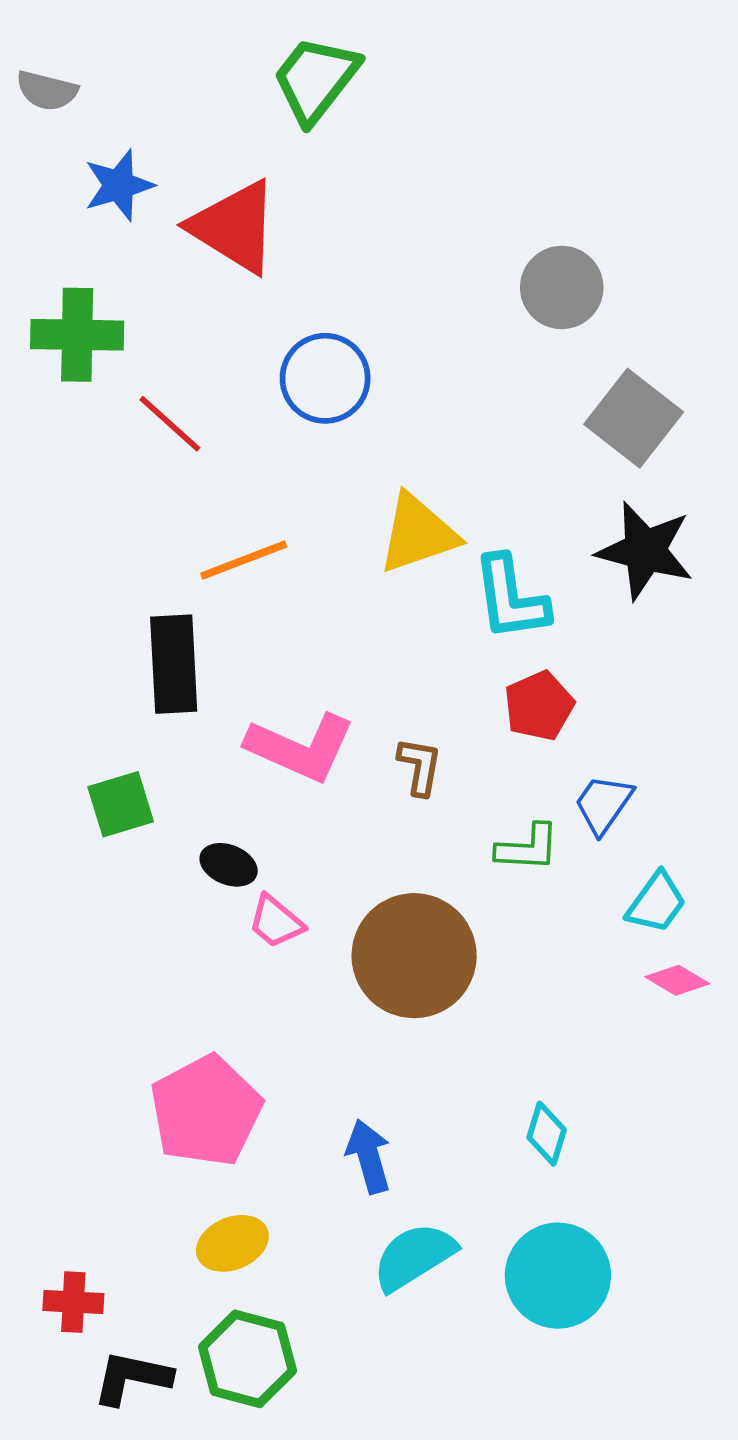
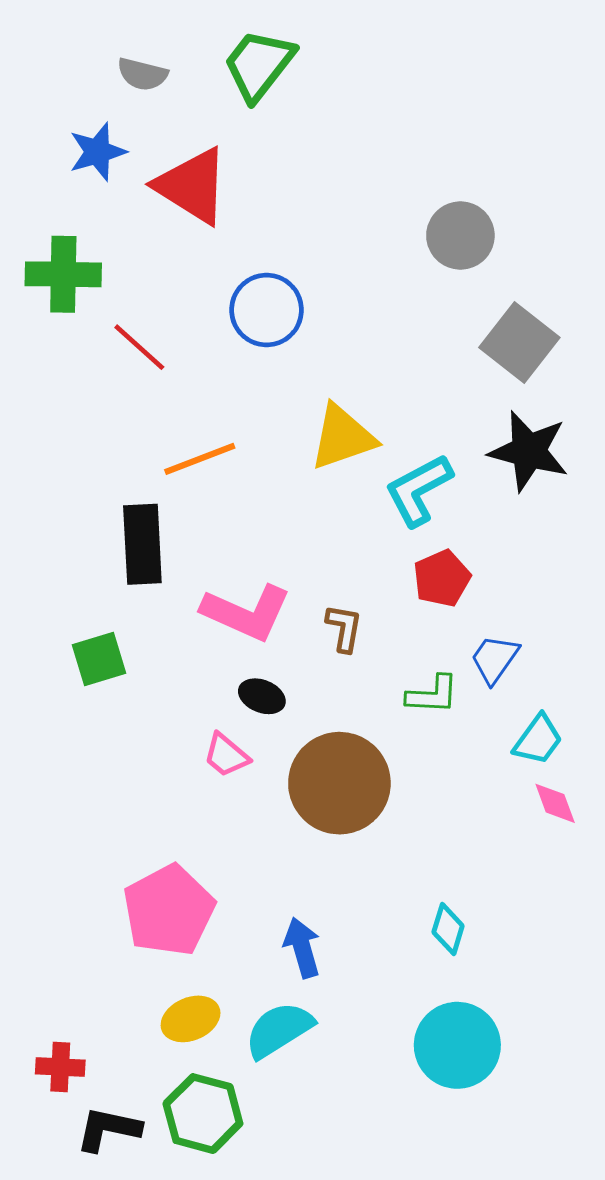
gray semicircle: (47, 91) -> (142, 74), moved
cyan L-shape: (511, 598) -> (419, 490), turned 70
black ellipse: (229, 865) -> (262, 696), moved
pink diamond: (677, 980) -> (555, 803), turned 39
cyan semicircle: (414, 1257) -> (279, 1030), moved

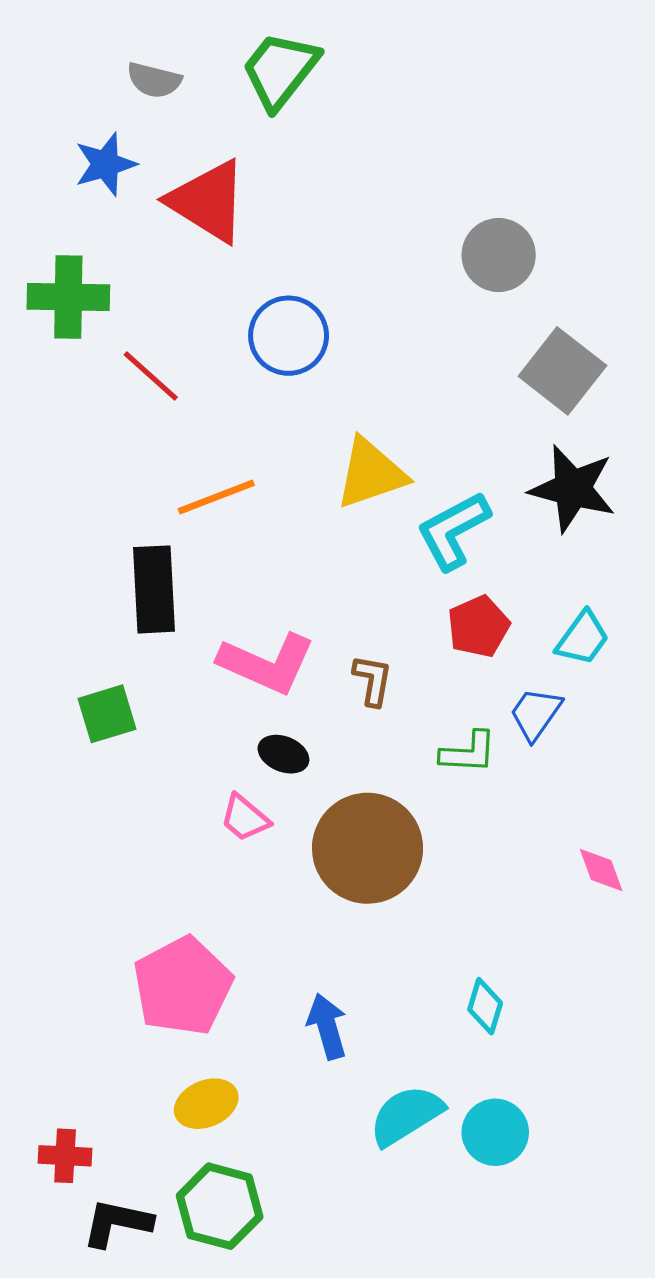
cyan trapezoid: (538, 740) -> (583, 638), moved
cyan semicircle: (279, 1030) -> (406, 1115), moved
cyan circle: (457, 1045) -> (495, 1132), size x0.7

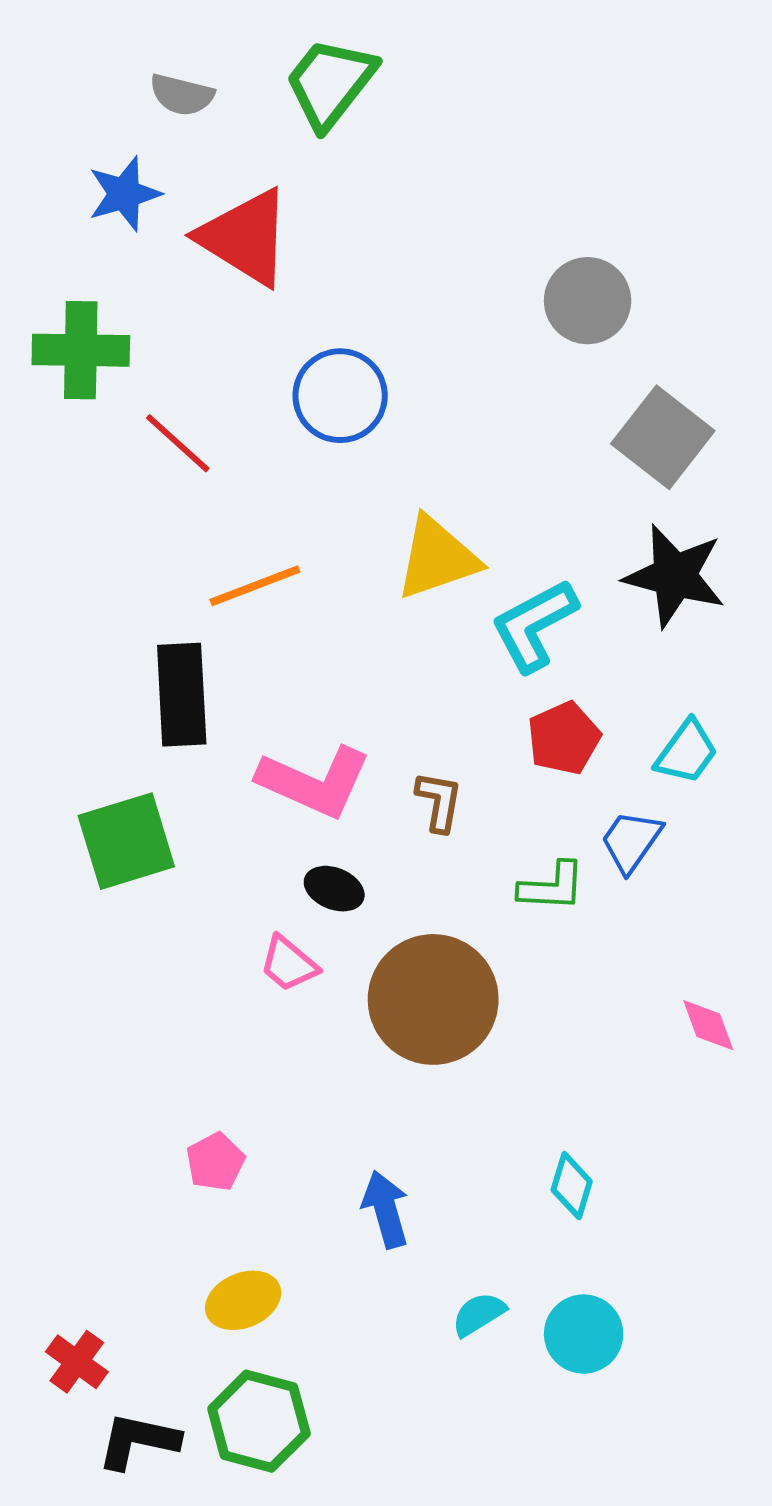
green square: (107, 714) -> (126, 841), size x1.4
pink pentagon: (183, 986) -> (215, 1162), size x0.5
cyan semicircle: (406, 1115) -> (479, 1314), size x0.6
red cross: (65, 1156) -> (77, 1362), turned 33

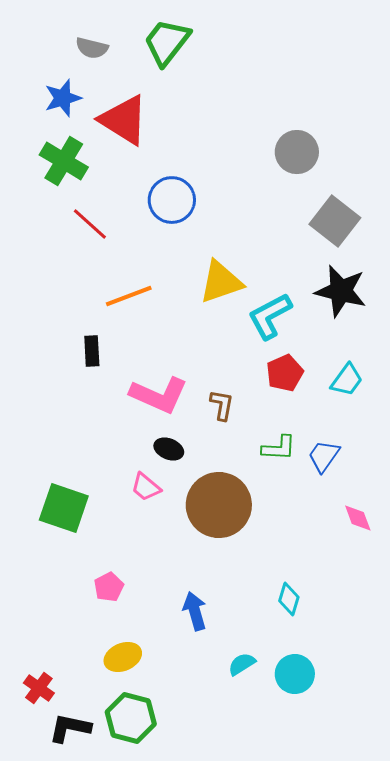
green cross: (81, 350) -> (64, 161), moved, turned 30
black rectangle: (182, 695) -> (92, 351), size x0.6
green square: (126, 841) -> (64, 508), moved, turned 36
blue trapezoid: (631, 841) -> (324, 456), moved

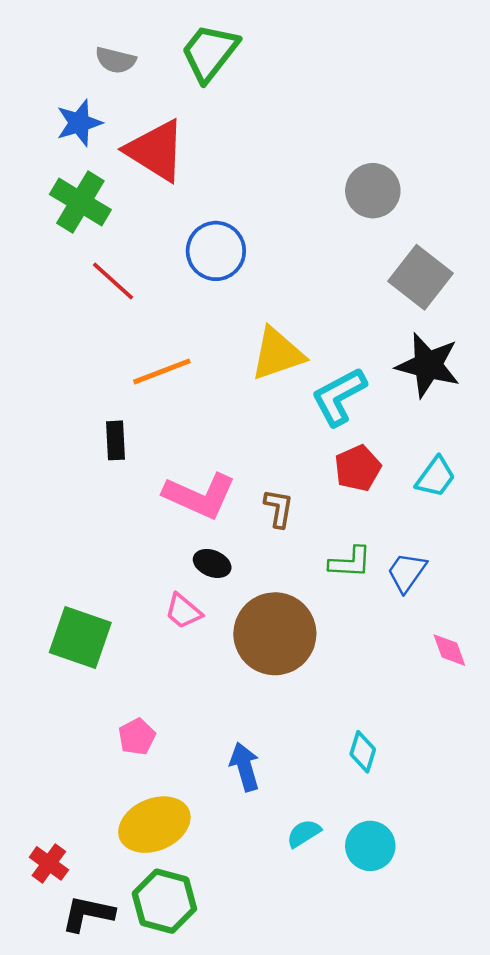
yellow ellipse: (123, 657) -> (154, 825), size x1.5

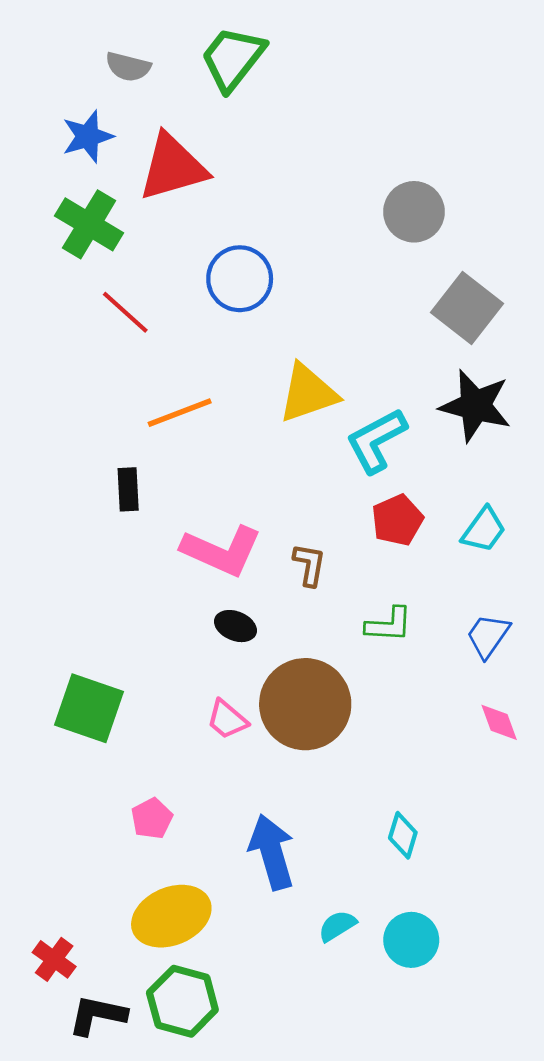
red triangle: (156, 151) -> (173, 167), turned -48
blue trapezoid: (407, 572) -> (488, 636), moved
pink trapezoid: (183, 611) -> (227, 719), moved
blue arrow: (245, 767) -> (272, 852), size x1.4

